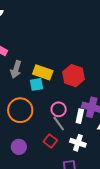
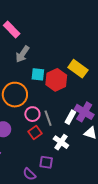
yellow rectangle: (43, 72) -> (78, 69), moved
red hexagon: (74, 76) -> (56, 80), moved
pink circle: (59, 109) -> (32, 114), moved

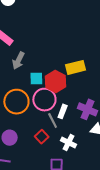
yellow rectangle: (78, 69) -> (75, 67), turned -42
pink circle: (32, 114) -> (44, 100), moved, size x1.5
white rectangle: (70, 117) -> (63, 111), moved

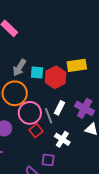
gray arrow: (18, 61) -> (19, 68), moved
pink circle: (44, 100) -> (30, 113), moved

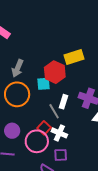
cyan square: (37, 72) -> (43, 84), moved
pink circle: (30, 113) -> (37, 141), moved
white cross: (62, 139) -> (59, 133), moved

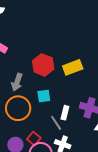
red hexagon: (55, 72) -> (43, 65), moved
red square: (44, 128) -> (34, 139), moved

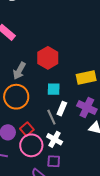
yellow rectangle: (73, 67) -> (86, 77), moved
cyan square: (44, 96) -> (54, 89), moved

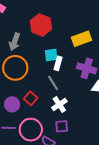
white rectangle: (62, 109) -> (58, 63), moved
white cross: (55, 139) -> (59, 104), turned 35
pink circle: (31, 145) -> (31, 130), moved

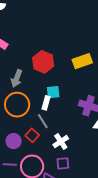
yellow rectangle: (82, 39) -> (82, 61), moved
white rectangle: (58, 63) -> (46, 103), moved
gray line: (53, 83) -> (43, 121), moved

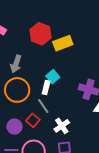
yellow rectangle: (82, 61) -> (63, 43), moved
red hexagon: (43, 62) -> (41, 34), moved
cyan square: (53, 92) -> (53, 77), turned -32

